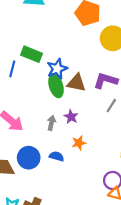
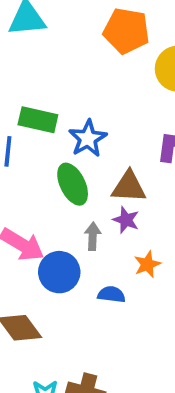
brown triangle: (77, 83) -> (129, 187), moved
green ellipse: (56, 86) -> (73, 184), moved
blue circle: (29, 158) -> (59, 272), moved

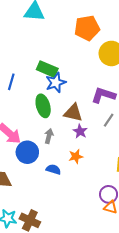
orange pentagon: (126, 31) -> (87, 28), turned -30
green rectangle: (38, 120) -> (47, 69), moved
purple star: (126, 220) -> (80, 131), moved

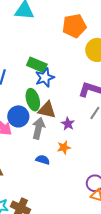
brown triangle: (73, 113) -> (47, 110), moved
gray arrow: (49, 136) -> (38, 128), size x1.5
blue circle: (27, 152) -> (18, 116), moved

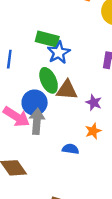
gray arrow: (38, 128) -> (37, 121), moved

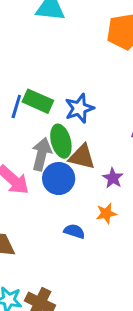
green rectangle: (47, 39) -> (38, 101), moved
blue circle: (35, 103) -> (59, 179), moved
gray arrow: (37, 121) -> (42, 154), moved

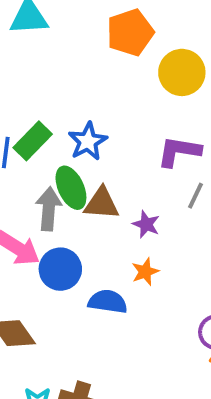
green rectangle: (38, 101) -> (33, 141), turned -60
blue circle: (59, 179) -> (60, 269), moved
blue semicircle: (74, 231) -> (108, 302), size x1.4

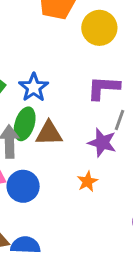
green ellipse: (71, 188) -> (25, 124), turned 48
purple star: (146, 224) -> (102, 143), moved, size x1.4
blue semicircle: (108, 302) -> (25, 245), moved

